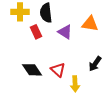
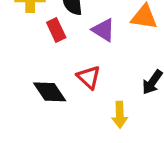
red triangle: (58, 70) -> (89, 77), moved

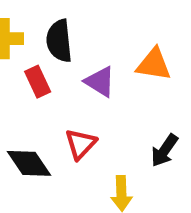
red triangle: (89, 77) -> (81, 144), turned 30

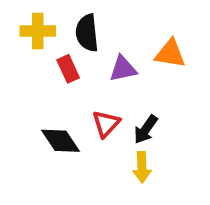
purple triangle: (100, 82) -> (123, 69), turned -44
black arrow: (164, 150) -> (146, 129), moved

